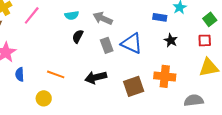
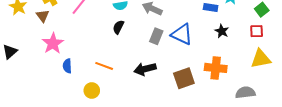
black semicircle: (78, 36) -> (118, 27), moved
gray rectangle: (107, 45) -> (156, 36), turned 42

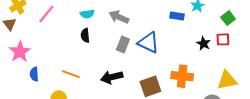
black semicircle: (118, 27) -> (85, 35), turned -32
black star: (222, 31) -> (204, 44), moved
yellow triangle: (261, 59) -> (227, 80), moved

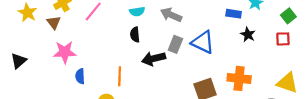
black star: (204, 44) -> (248, 35), moved
pink star: (20, 52) -> (65, 52), turned 30
orange line: (71, 74) -> (120, 76), turned 72
black arrow: (112, 77) -> (154, 59), moved
yellow triangle: (227, 80) -> (287, 83), turned 30

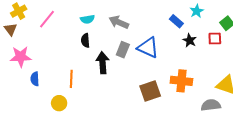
blue rectangle: (234, 14) -> (176, 21), turned 32
red square: (283, 39) -> (215, 38), moved
black arrow: (154, 59) -> (103, 63), turned 100

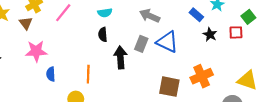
gray arrow: (119, 22) -> (150, 16), moved
orange cross: (181, 81) -> (202, 76), turned -30
brown square: (150, 91) -> (169, 87), turned 30

